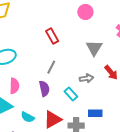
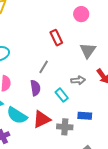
red rectangle: (52, 36) -> (56, 38), moved
cyan semicircle: (28, 117) -> (17, 115), size x1.5

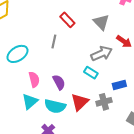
gray line: (44, 67) -> (54, 41), moved
gray arrow: (78, 80) -> (102, 53), size x1.5
purple semicircle: (35, 88) -> (59, 82), moved

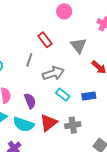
gray arrow: (102, 53) -> (53, 73), moved
blue rectangle: (119, 85) -> (89, 96), moved

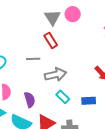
gray triangle: (78, 46) -> (53, 17), moved
gray line: (29, 60) -> (33, 59), turned 64

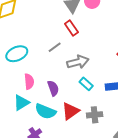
gray line: (33, 59) -> (55, 47), turned -32

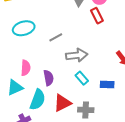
red rectangle: (71, 28) -> (97, 16), moved
cyan ellipse: (17, 54) -> (24, 28), moved
cyan semicircle: (45, 111) -> (38, 100), turned -100

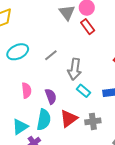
gray arrow: (77, 55) -> (75, 69), turned 115
cyan triangle: (15, 88) -> (20, 127), moved

